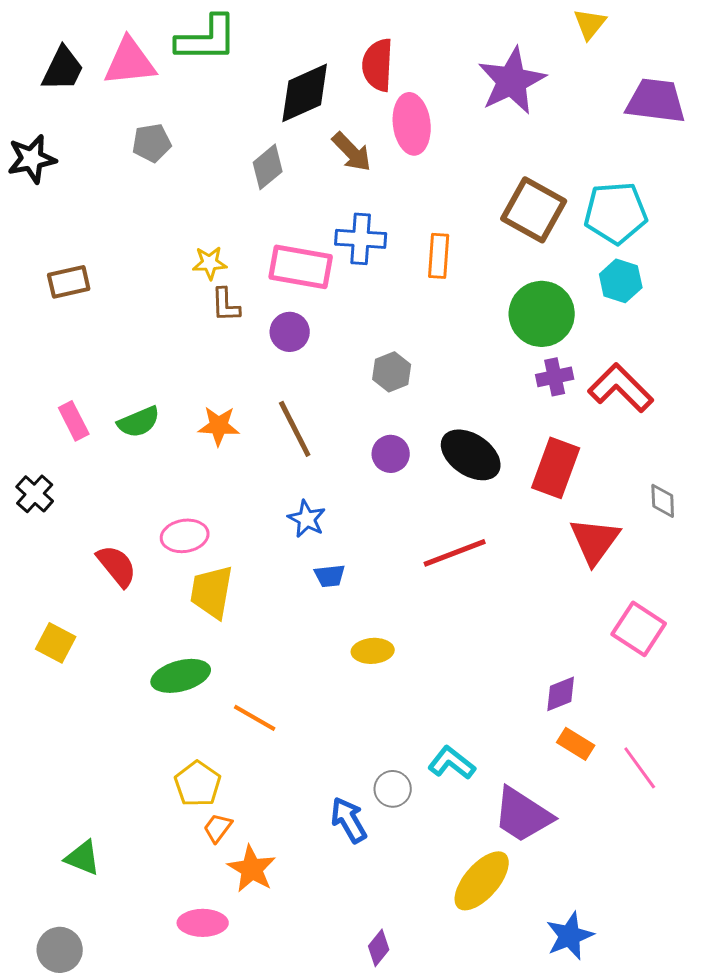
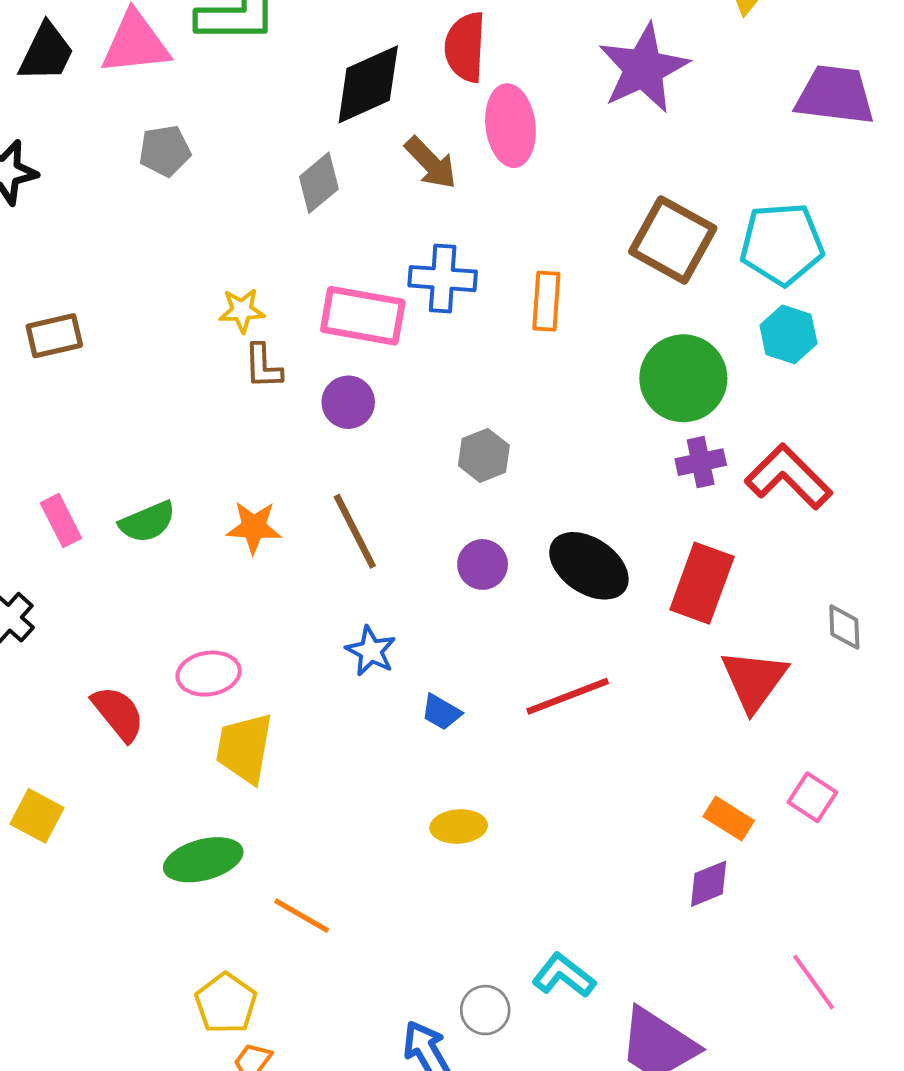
blue trapezoid: (330, 576) -> (441, 712), moved, turned 36
pink square: (639, 629) -> (812, 797), size x0.7
orange rectangle: (576, 744) -> (729, 819), moved

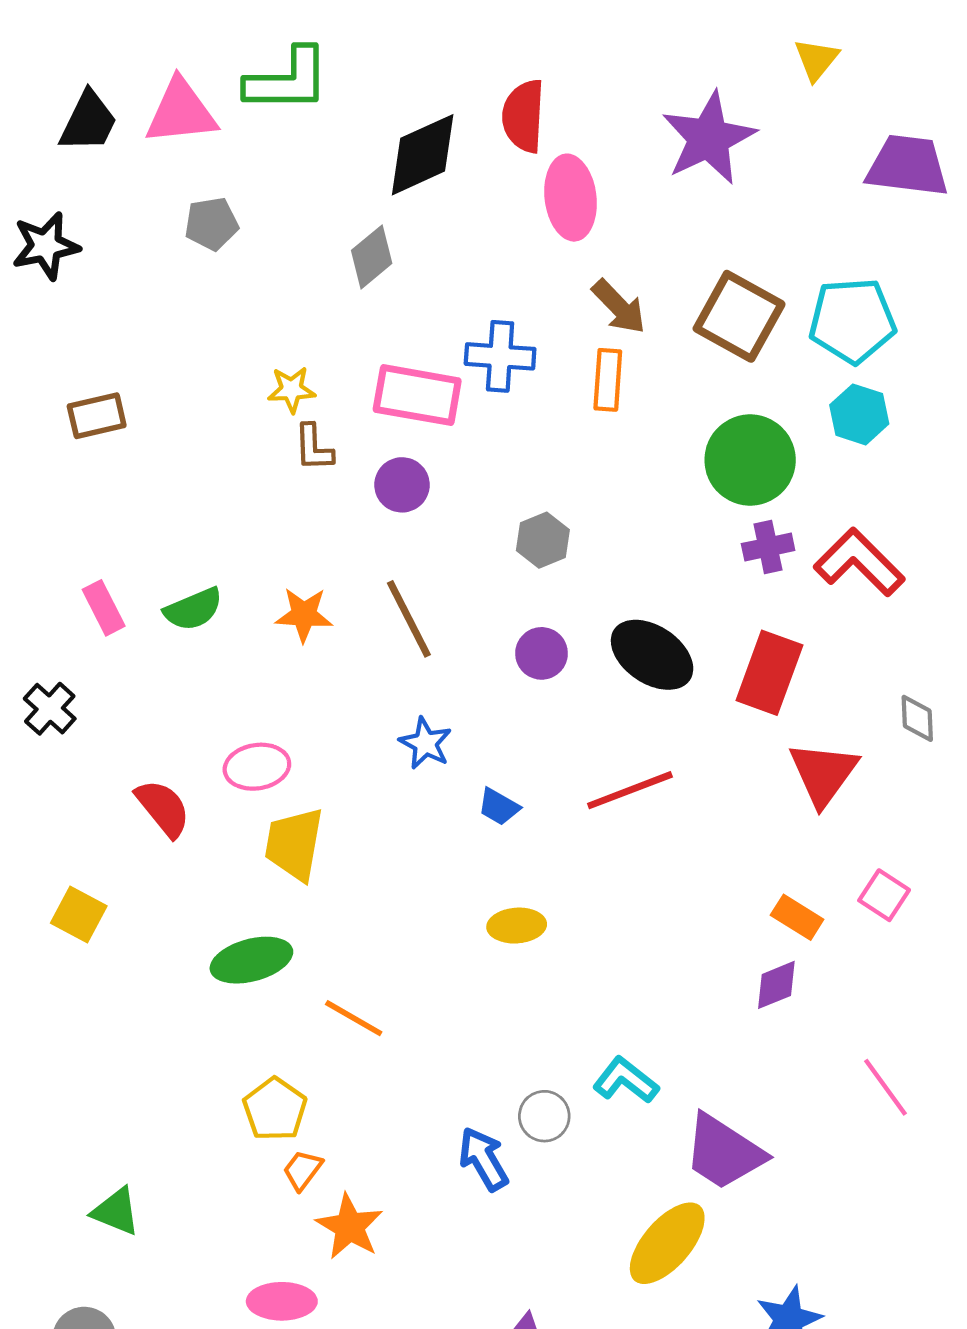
brown arrow: (431, 163) -> (619, 307), moved

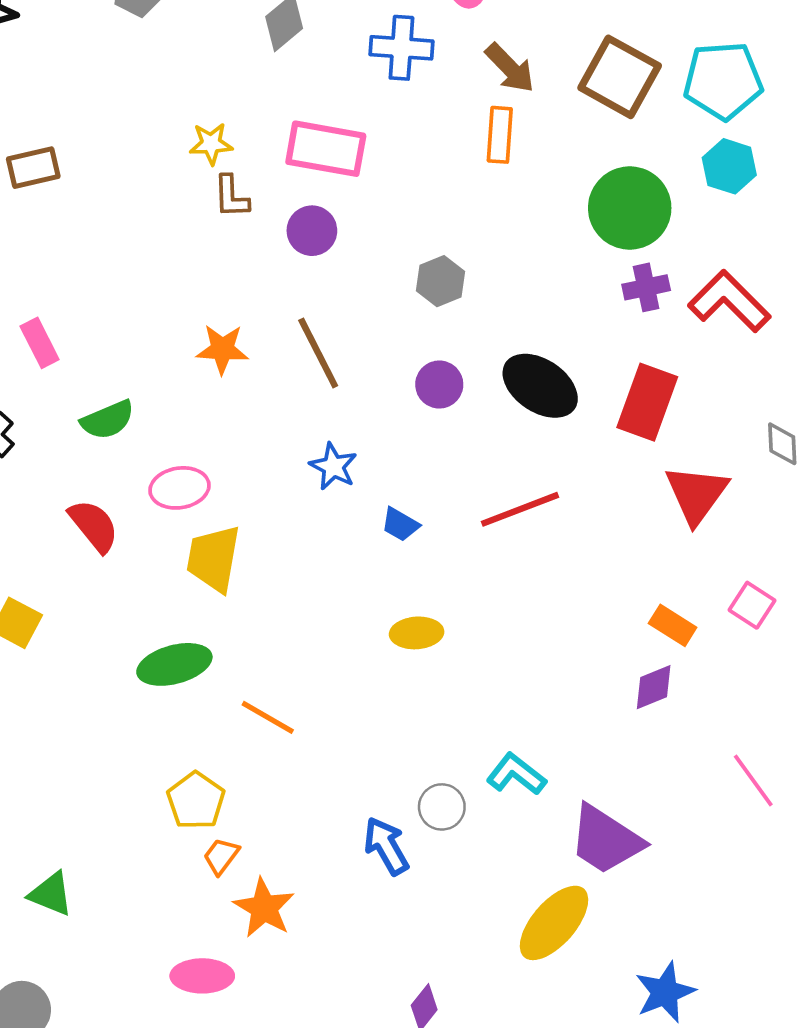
blue cross: (500, 356) -> (401, 48), moved
green semicircle: (193, 609) -> (108, 420), moved

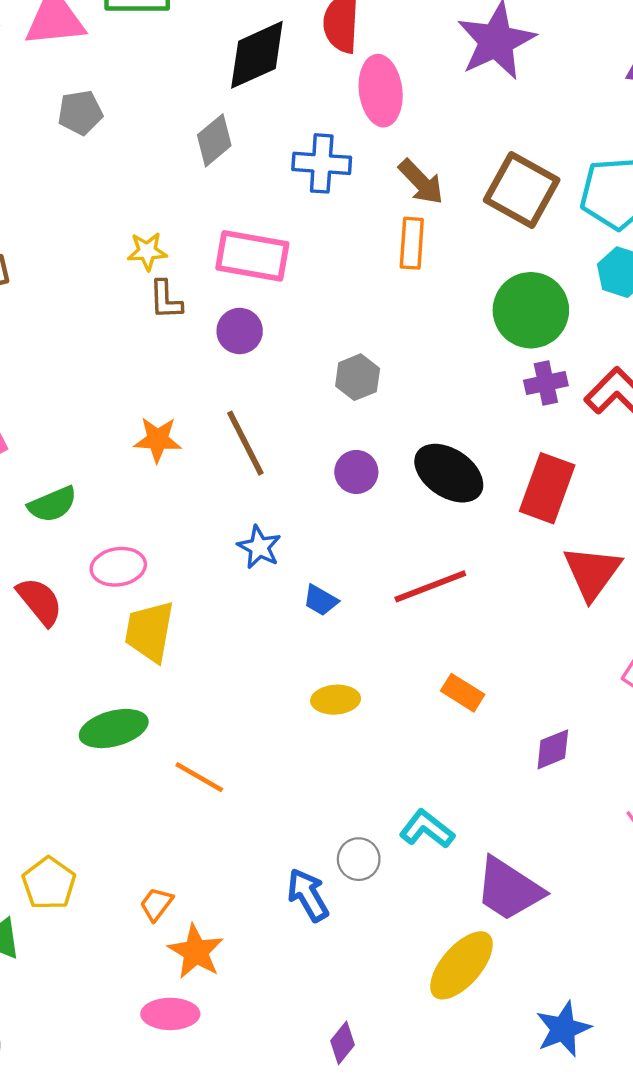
orange rectangle: (673, 625) -> (463, 693), moved
yellow pentagon: (196, 801) -> (49, 883), moved
pink ellipse: (202, 976) -> (170, 1014), moved

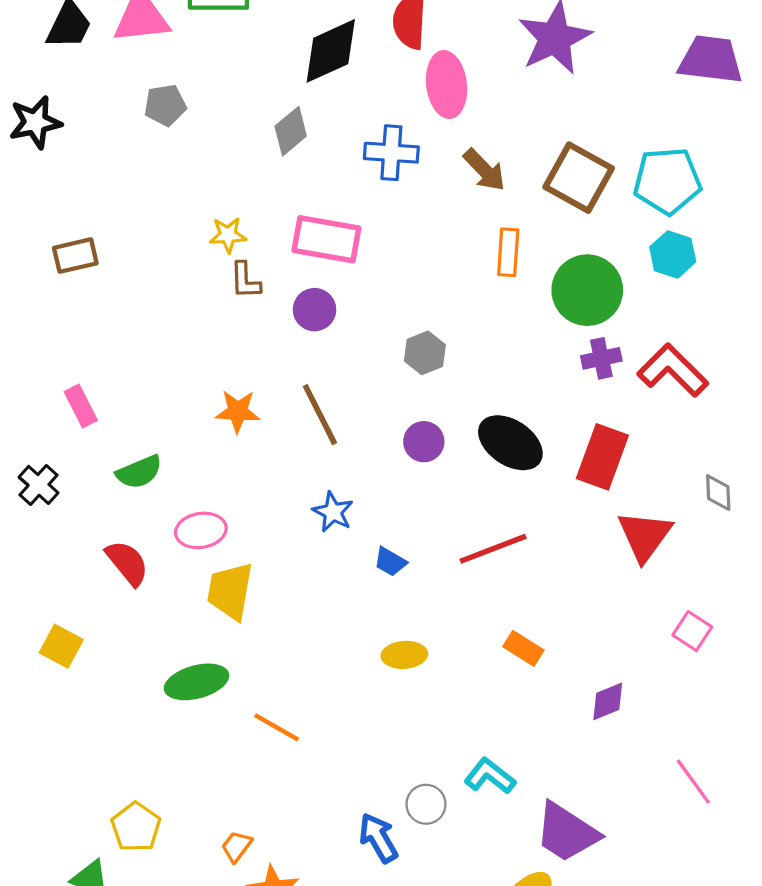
orange rectangle: (412, 243) -> (508, 252), moved

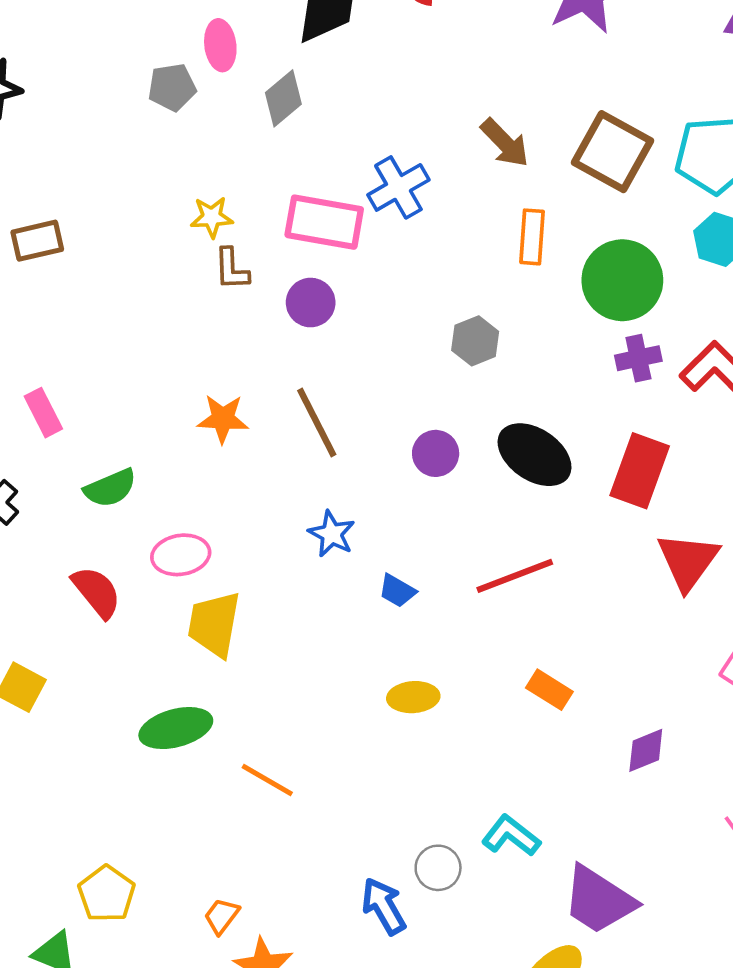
pink ellipse: (447, 85) -> (220, 45), moved, size x0.7
gray pentagon: (165, 105) -> (172, 87), moved
blue cross: (391, 153) -> (398, 187), moved, turned -34
gray hexagon: (425, 353) -> (475, 341), moved

